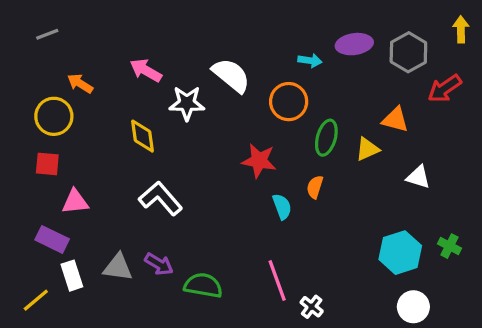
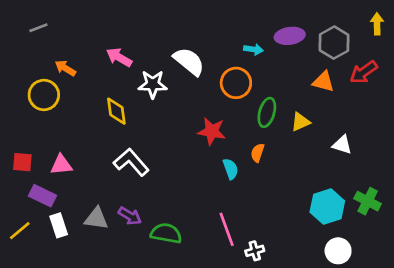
orange triangle: (395, 120) -> (323, 82), moved
red square: (47, 164) -> (22, 162), moved
green cross: (449, 246) -> (368, 201), size x1.4
yellow line: (36, 300) -> (20, 231), moved
white cross: (312, 307) -> (255, 251), turned 36

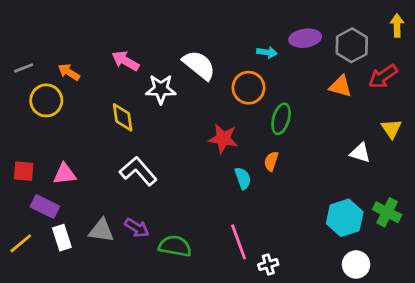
gray line: (38, 28) -> (24, 68), moved
yellow triangle: (300, 122) -> (391, 129), moved, turned -40

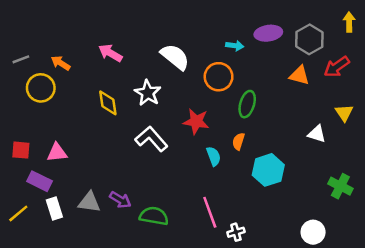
white star: (161, 89) -> (148, 93), moved, turned 30
white L-shape: (138, 171) -> (151, 139), moved
cyan hexagon: (345, 218) -> (268, 170), moved

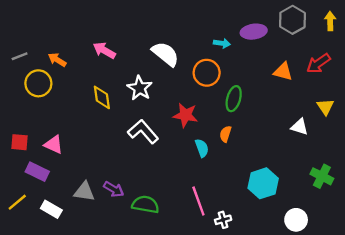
gray hexagon: (309, 39) -> (293, 20), moved
pink triangle: (57, 153) -> (54, 145), turned 30
cyan hexagon: (268, 170) -> (263, 183), moved
white rectangle: (54, 209) -> (51, 209), moved, turned -42

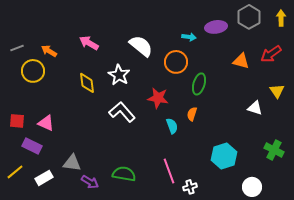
purple arrow: (114, 189) -> (90, 182), moved
white rectangle: (51, 209) -> (44, 178), turned -60

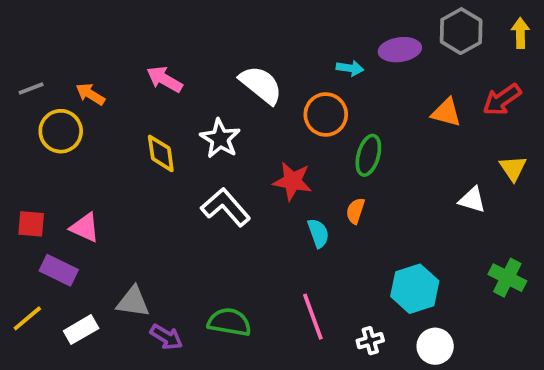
white cross: (190, 187) -> (370, 341), moved
white circle: (252, 187) -> (435, 346), moved

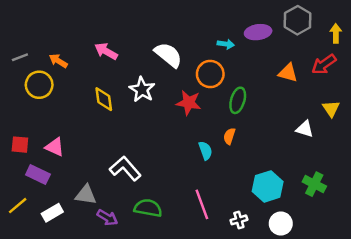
yellow arrow: (520, 33) -> (336, 33), moved
red star: (292, 181) -> (189, 103), moved
white L-shape: (226, 207) -> (125, 169), moved
green cross: (507, 278) -> (314, 184), moved

